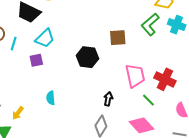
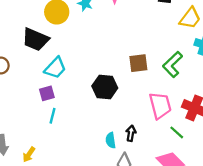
green L-shape: (150, 24) -> (173, 64), moved
cyan line: (14, 44) -> (53, 116), moved
cyan semicircle: (51, 98) -> (111, 140), moved

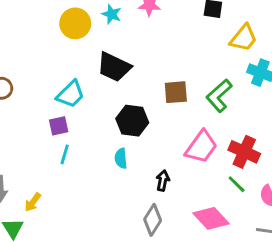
black trapezoid: (35, 39) -> (114, 67), moved
pink trapezoid: (160, 105) -> (201, 147), turned 48
green line: (177, 132) -> (237, 184), moved
cyan semicircle: (111, 140) -> (121, 158), moved

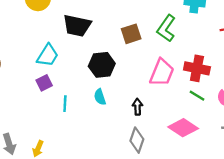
cyan line: (65, 154) -> (65, 104), moved

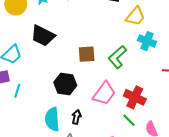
black hexagon: (102, 65) -> (65, 84), moved
cyan semicircle: (100, 97) -> (52, 119), moved, size x1.6
cyan line: (65, 104) -> (17, 91), moved

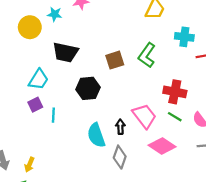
cyan cross: (147, 41) -> (184, 37), moved
black hexagon: (65, 84) -> (88, 88), moved
pink trapezoid: (104, 93) -> (144, 116), moved, turned -60

